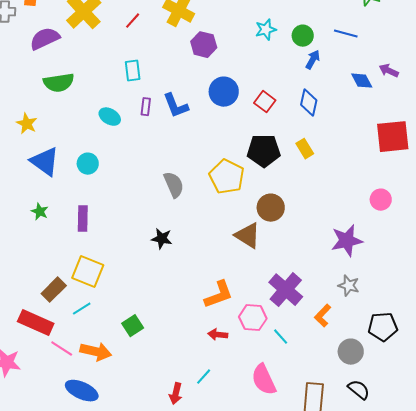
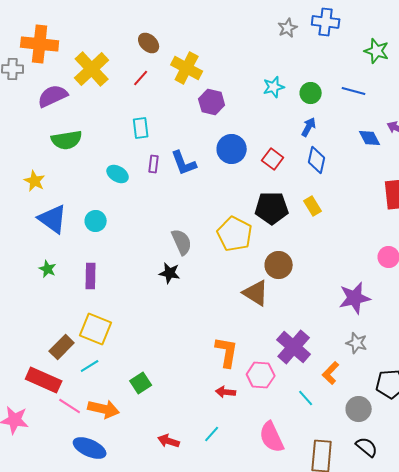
blue arrow: (313, 60) -> (309, 127), moved
black star: (162, 239) -> (170, 273), moved
orange L-shape: (219, 295) -> (227, 352), turned -60
cyan line: (281, 337) -> (306, 398), moved
red arrow: (176, 394) -> (169, 441), moved, turned 95

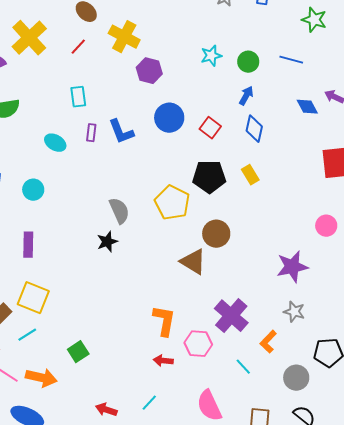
black star: (170, 273) -> (107, 242), turned -30

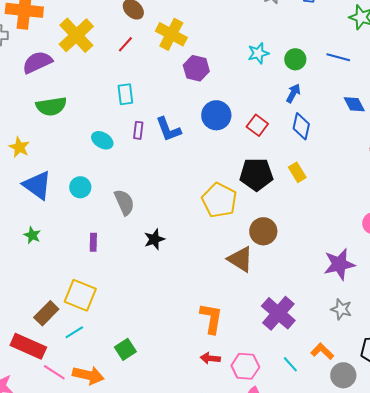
gray semicircle: (119, 211) -> (124, 202), moved
purple rectangle: (28, 245) -> (93, 242), moved, size x0.7
orange L-shape: (268, 342) -> (322, 351), moved, turned 90
pink hexagon: (198, 344) -> (245, 366), moved

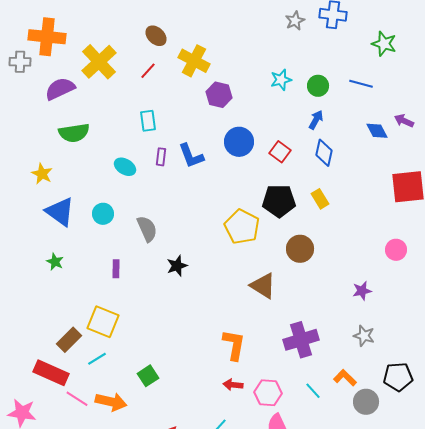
brown circle: (263, 231) -> (300, 249), moved
purple star: (339, 264) -> (362, 291), size x0.6
purple cross: (278, 313) -> (301, 340), turned 32

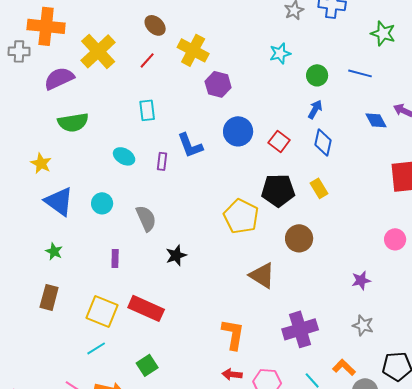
cyan star: (281, 80) -> (280, 53), moved
purple rectangle: (161, 157) -> (162, 161), moved
brown rectangle: (69, 340) -> (49, 297), moved, turned -30
red rectangle: (51, 373) -> (146, 308), moved

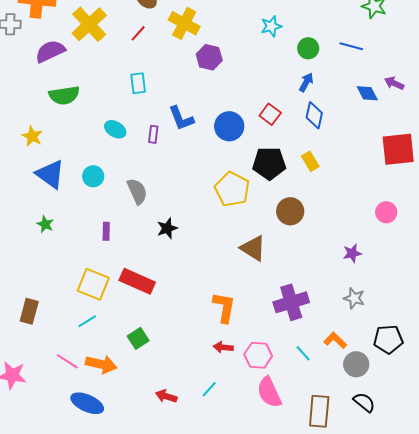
blue circle: (238, 131) -> (229, 126), moved
brown rectangle: (49, 297) -> (29, 311), moved

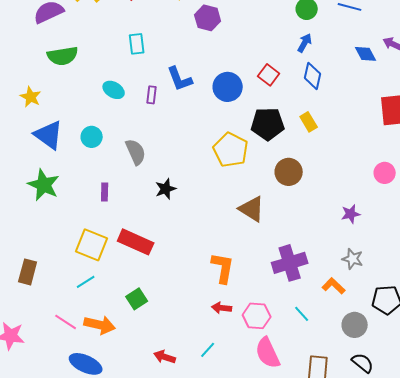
green star: (45, 224) -> (44, 185), size x1.8
orange L-shape: (335, 340) -> (334, 286), moved

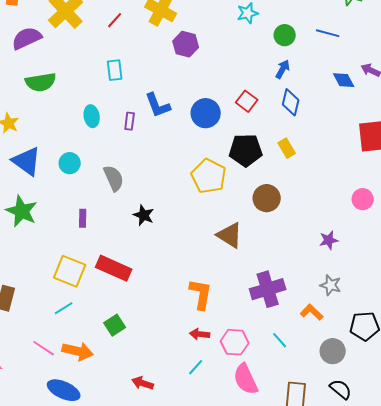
cyan ellipse: (114, 90) -> (92, 116), turned 50
black star: (166, 189) -> (144, 215), turned -30
cyan line: (208, 350) -> (196, 367), moved

